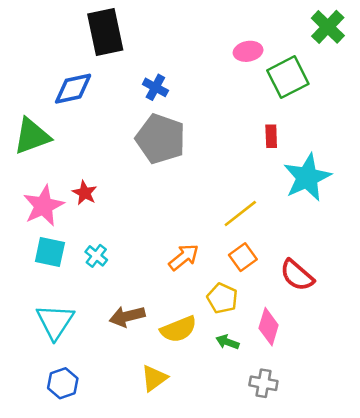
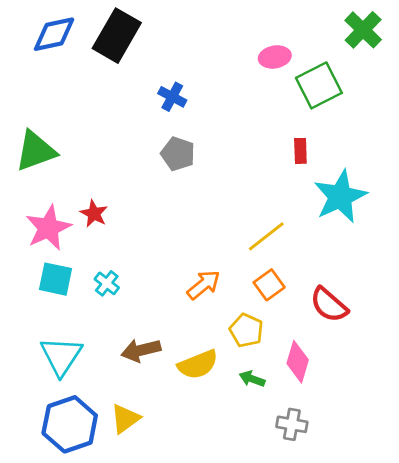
black rectangle: (105, 32) -> (117, 36), turned 42
blue diamond: (73, 89) -> (54, 34), moved
gray pentagon: (161, 139) -> (178, 154), size x0.6
yellow triangle: (154, 378) -> (125, 419), moved
blue hexagon: (63, 383) -> (70, 424), size x1.6

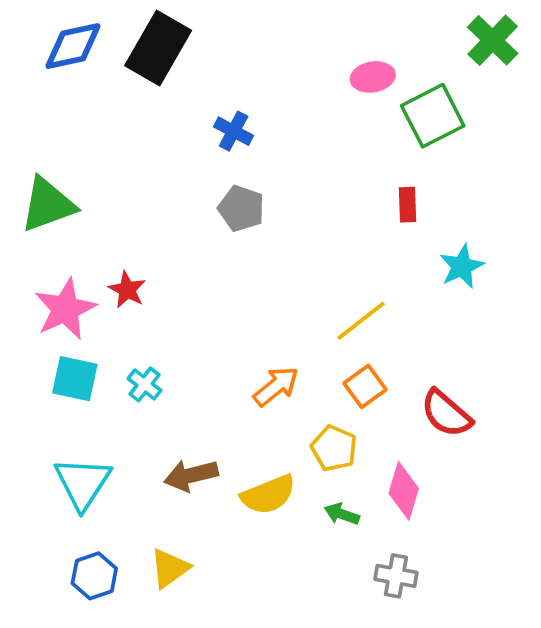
cyan star: (340, 197) -> (462, 266), size x0.6
blue hexagon: (70, 424) -> (94, 576), size x0.6

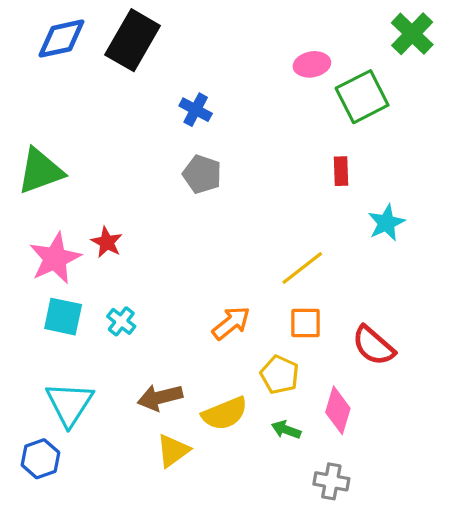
orange square: (365, 386) -> (305, 323), turned 36
yellow triangle: (170, 568) -> (173, 451), moved
blue hexagon: (94, 576) -> (40, 459), moved

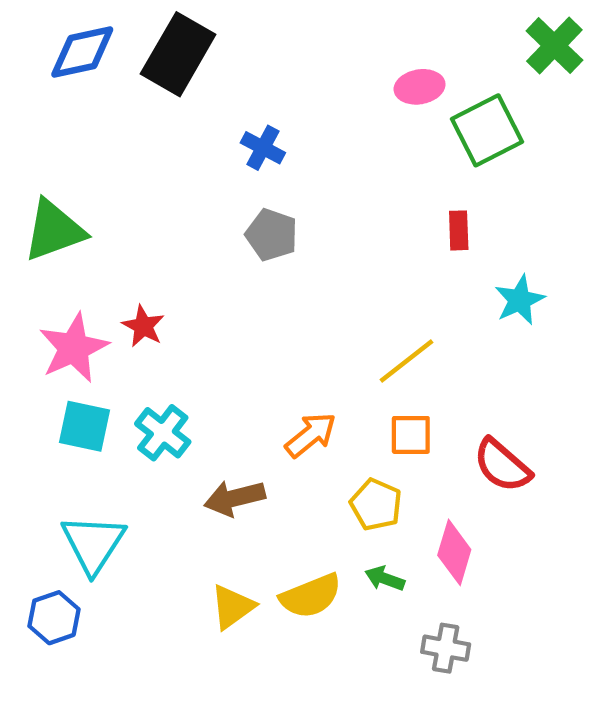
cyan cross: (121, 321) -> (163, 433), size x1.4
brown arrow: (160, 397) -> (235, 498), moved
yellow semicircle: (225, 414) -> (311, 596), moved

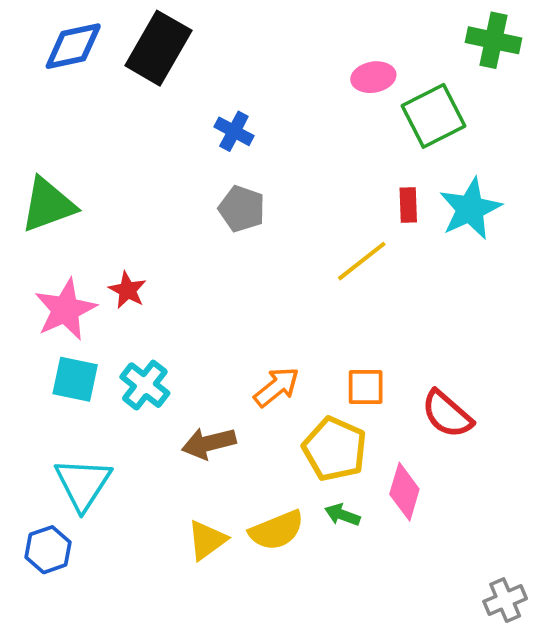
green cross: (554, 46) -> (493, 40), turned -32
cyan star: (520, 300) -> (470, 209), moved, size x1.4
yellow line: (406, 361) -> (362, 261), moved
yellow pentagon: (376, 505) -> (335, 449), size x1.4
gray cross: (446, 648) -> (505, 600), moved, turned -33

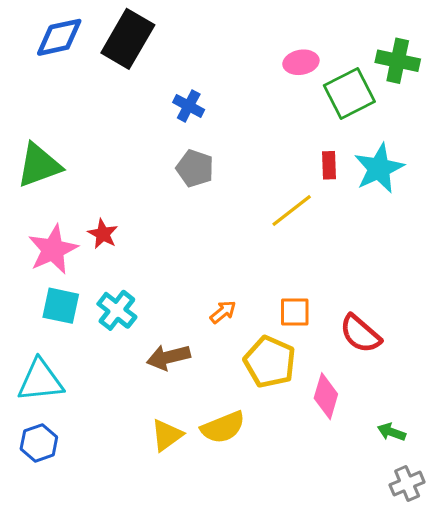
green cross: (493, 40) -> (398, 61), moved
orange arrow: (277, 387) -> (223, 312), size x0.7
cyan triangle: (83, 484) -> (40, 381), moved, turned 51
green arrow: (342, 515) -> (391, 432), moved

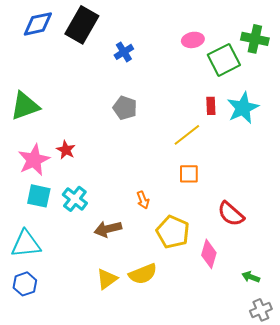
blue cross: (189, 106) -> (124, 52), moved, turned 30
orange arrow: (223, 312) -> (143, 200), turned 108
orange square: (295, 312) -> (189, 174), moved

